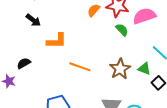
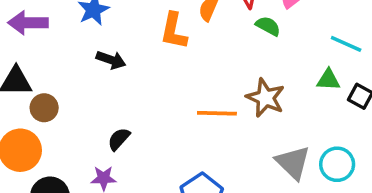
orange L-shape: (57, 41) -> (174, 31), moved, turned 120
brown star: (120, 69) -> (266, 98), moved

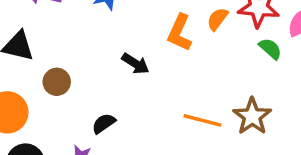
black arrow: (111, 60) -> (135, 64), moved
brown circle: (44, 108) -> (57, 82), moved

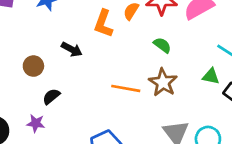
green semicircle: (270, 49) -> (162, 45), moved
brown circle: (57, 82) -> (33, 66), moved

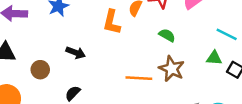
black arrow: (72, 49) -> (76, 53), moved
brown circle: (33, 66) -> (40, 70), moved

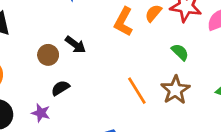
brown circle: (40, 70) -> (48, 55), moved
orange line: (139, 78) -> (137, 91), turned 40

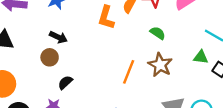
black arrow: (75, 45) -> (58, 37), moved
orange line: (137, 91) -> (129, 72), turned 65

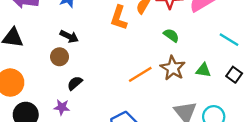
green triangle: (201, 57) -> (203, 70), moved
orange line: (129, 72) -> (140, 74), turned 35

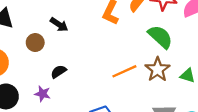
green semicircle: (171, 35) -> (160, 37), size x1.6
brown circle: (59, 57) -> (35, 43), moved

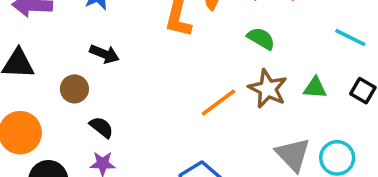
green semicircle: (160, 37) -> (261, 38), size x0.7
black semicircle: (59, 72) -> (101, 127), moved, turned 84

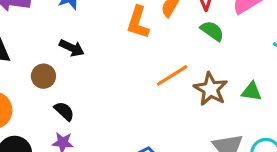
green semicircle: (261, 38) -> (212, 31), moved
orange line: (219, 103) -> (172, 75), moved

